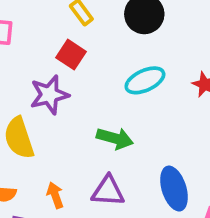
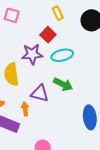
cyan ellipse: (145, 80) -> (62, 55), moved
purple triangle: (108, 191) -> (40, 93), moved

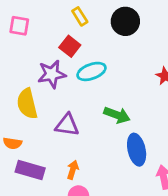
green arrow: (63, 84) -> (117, 115), moved
orange arrow: (25, 109) -> (73, 170), moved, turned 32

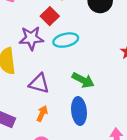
blue ellipse: (137, 150) -> (79, 111), moved
orange arrow: (73, 170) -> (42, 114), moved

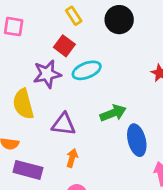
green arrow: (83, 80) -> (113, 113), turned -40
blue ellipse: (79, 111) -> (137, 140), moved

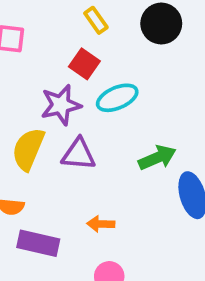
yellow semicircle: (23, 104) -> (28, 149), turned 40
purple triangle: (64, 124) -> (79, 154), moved
orange arrow: (72, 158) -> (101, 224), turned -102

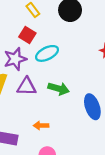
green arrow: (157, 158) -> (59, 89), moved, turned 42

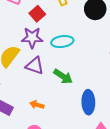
red square: (27, 35) -> (37, 14), moved

